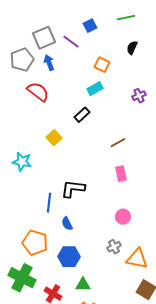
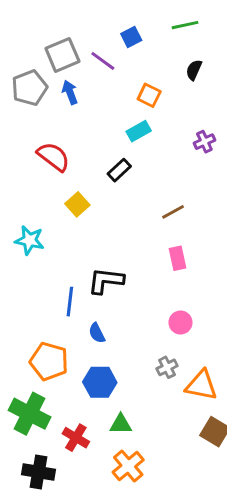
red semicircle: (38, 92) -> (53, 157), moved

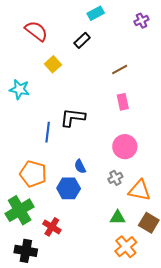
pink circle: (180, 323) -> (125, 147), size x1.5
blue semicircle: (97, 333) -> (80, 166), moved
green cross: (30, 414) -> (20, 210), turned 32
green triangle: (121, 424) -> (118, 218), moved
orange cross: (128, 466) -> (126, 247), moved

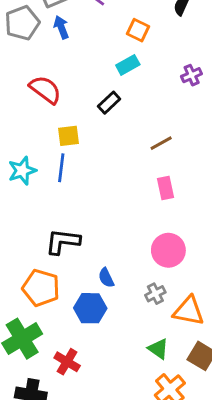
yellow square: (53, 64) -> (68, 136), turned 35
cyan star: (20, 89) -> (22, 171), turned -30
black L-shape: (73, 117) -> (63, 242), moved
blue line: (48, 132) -> (61, 168), moved
green triangle: (118, 218) -> (158, 349), turned 35

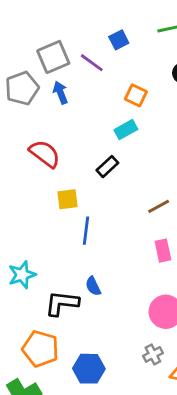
blue line: (61, 168) -> (86, 231), moved
cyan star: (22, 171) -> (22, 275), moved
blue semicircle: (106, 278) -> (93, 286), moved

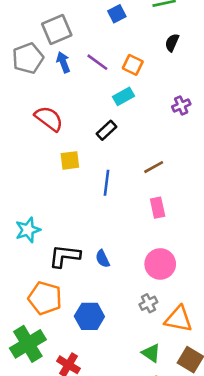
purple line: (92, 63) -> (97, 62), moved
blue line: (86, 231) -> (106, 183), moved
blue semicircle: (93, 286) -> (103, 259), moved

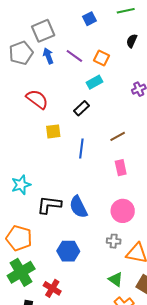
blue semicircle: (103, 259) -> (78, 207), size x1.6
orange pentagon: (45, 298) -> (19, 238), moved
gray cross: (148, 303) -> (114, 241), turned 32

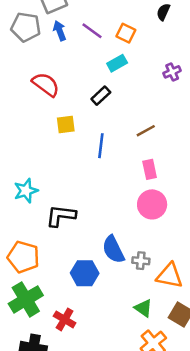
gray pentagon: (21, 53) -> (26, 27), turned 30
blue semicircle: (78, 207) -> (113, 249), moved
pink circle: (123, 211) -> (152, 204), moved

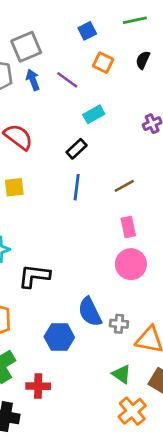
orange square: (126, 33) -> (103, 63), moved
yellow square: (66, 124) -> (14, 187), moved
blue line: (101, 146) -> (77, 187), moved
red cross: (65, 319) -> (38, 386), turned -30

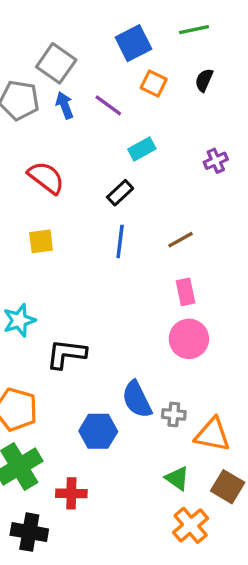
blue square: (87, 31) -> (133, 43), size x1.5
gray square: (26, 47) -> (56, 63), turned -32

